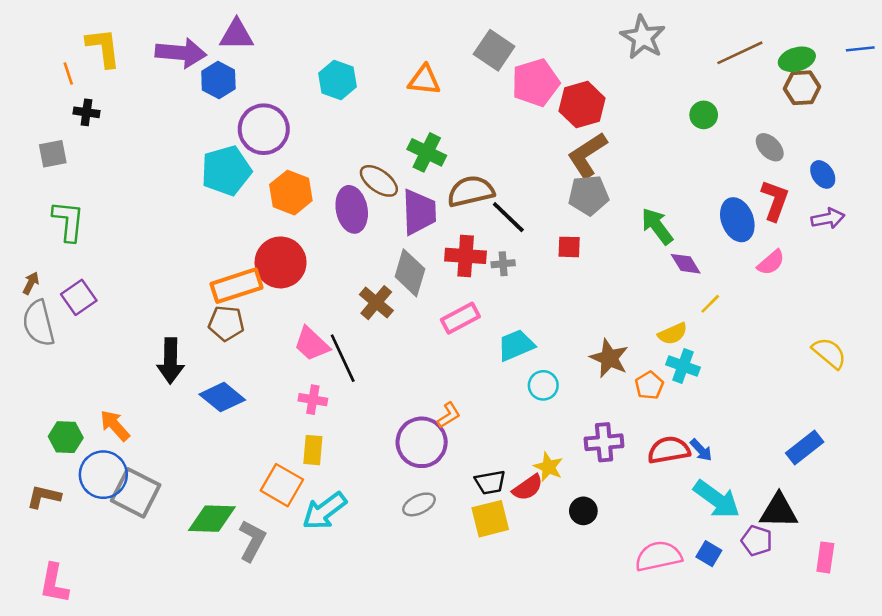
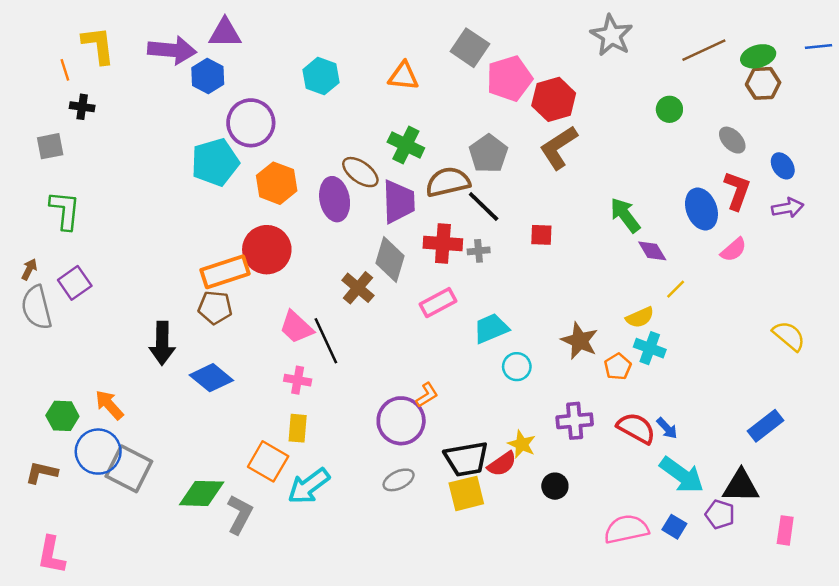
gray pentagon: (589, 195) -> (488, 154), moved, turned -30
red semicircle: (669, 450) -> (636, 428), turned 39
black trapezoid: (490, 482) -> (466, 459), size x1.5

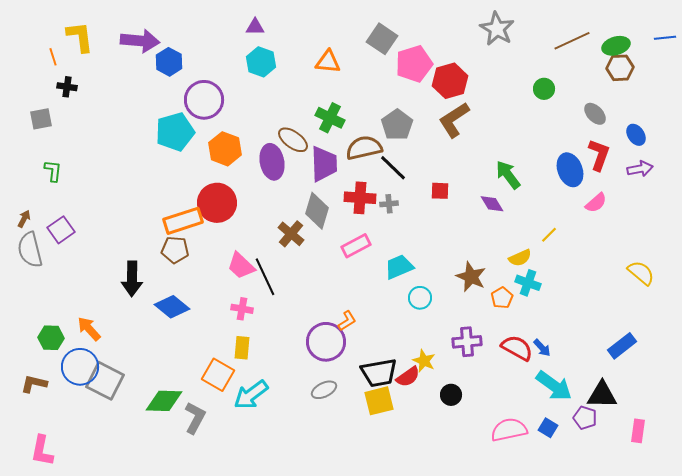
purple triangle: (225, 33) -> (255, 27), moved, size x0.7
green L-shape: (65, 210) -> (53, 171), size x0.7
purple diamond: (652, 251) -> (492, 204), moved

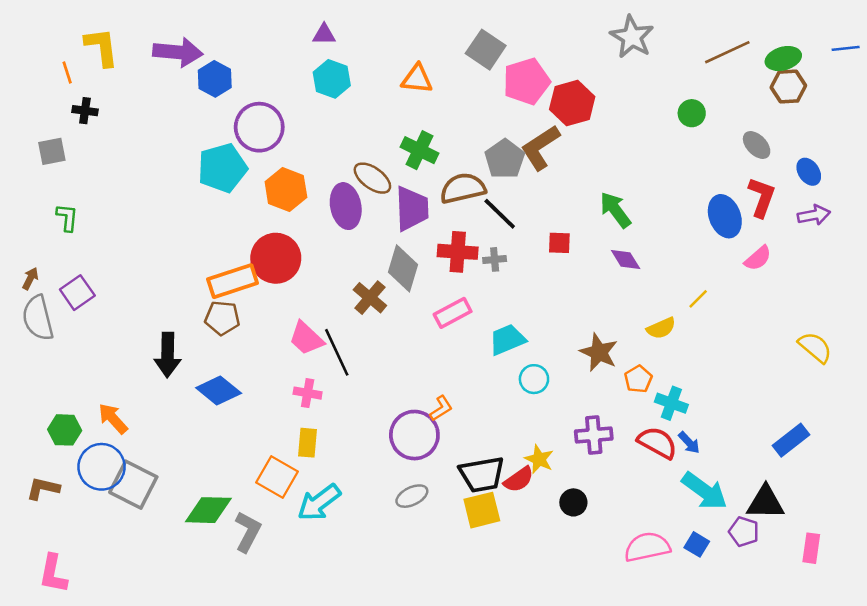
brown L-shape: (454, 120) -> (540, 148), moved
green arrow: (508, 175) -> (615, 210), moved
cyan cross: (528, 283) -> (671, 403), moved

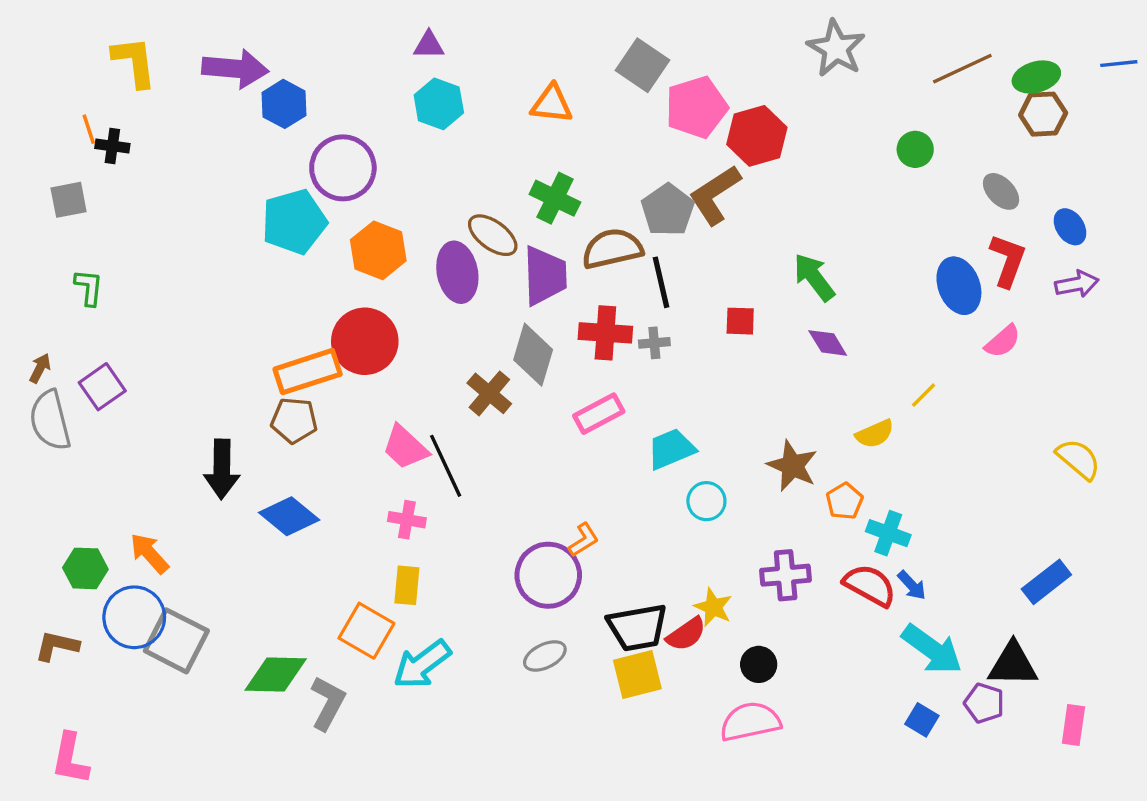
orange line: (67, 73) -> (89, 129), moved
black line: (500, 214) -> (661, 282), turned 33
pink semicircle: (647, 547) -> (750, 722), moved

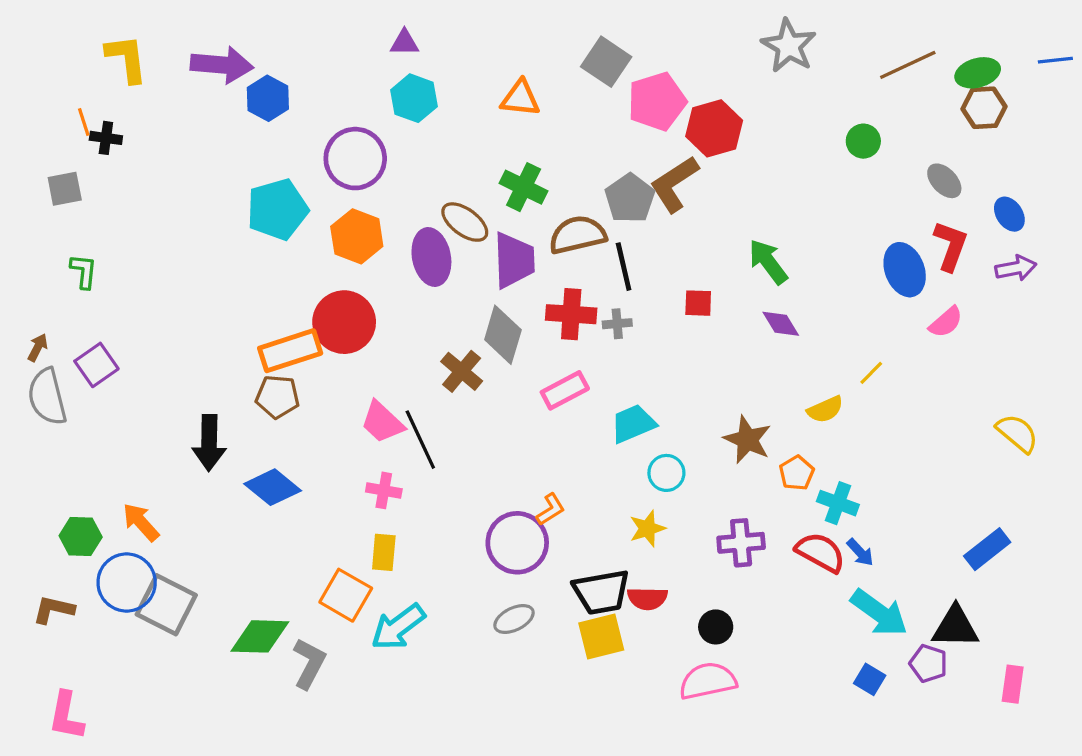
purple circle: (343, 168) -> (355, 159), moved
yellow star: (713, 607) -> (647, 529), moved, turned 30
red semicircle: (686, 634) -> (647, 598), turned 36

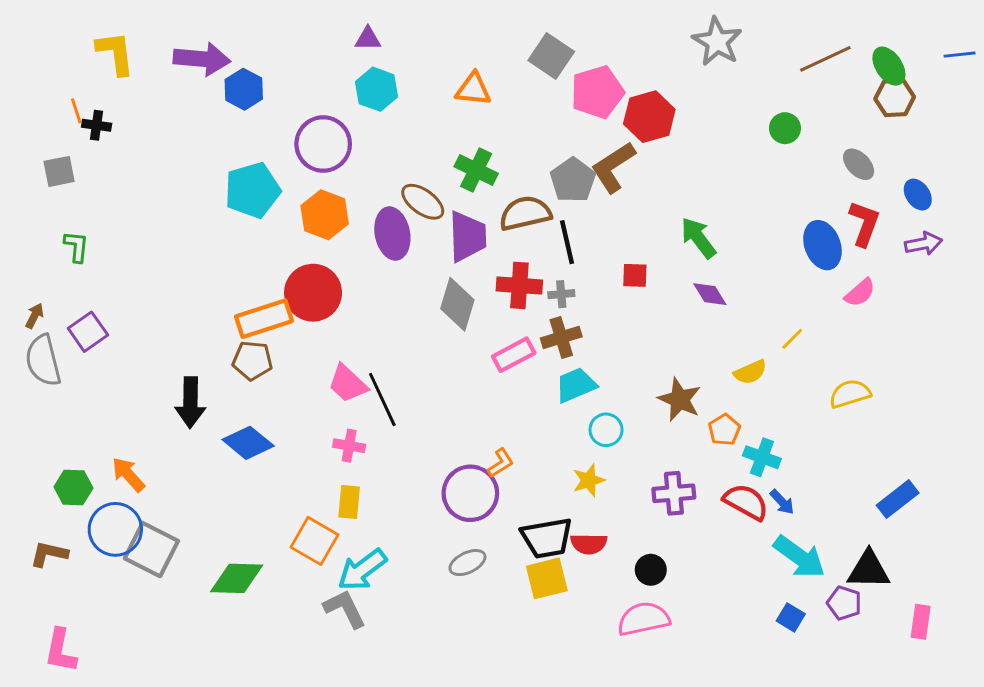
green ellipse: (978, 73) -> (889, 66), turned 72
brown cross: (462, 371) -> (561, 337), moved, turned 33
yellow semicircle: (1017, 433) -> (850, 394), moved, turned -57
gray L-shape: (309, 663) -> (345, 609), moved, turned -54

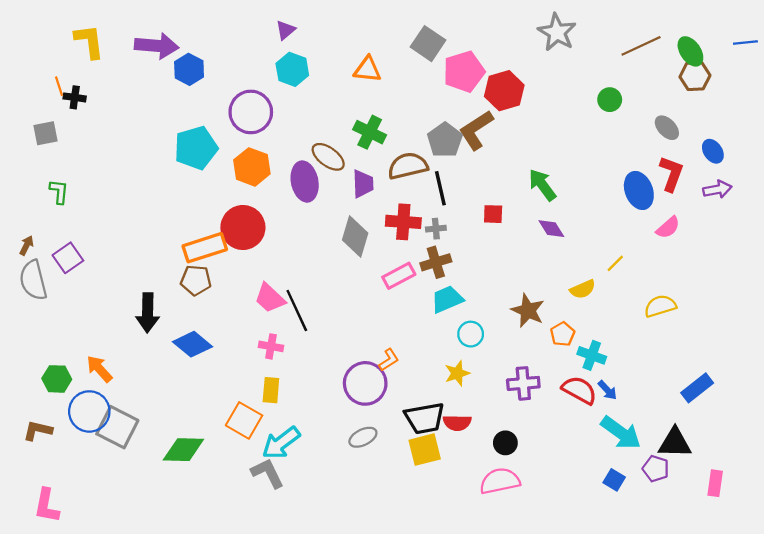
purple triangle: (368, 39) -> (286, 30), turned -40
purple trapezoid: (467, 236) -> (363, 184), size x0.7

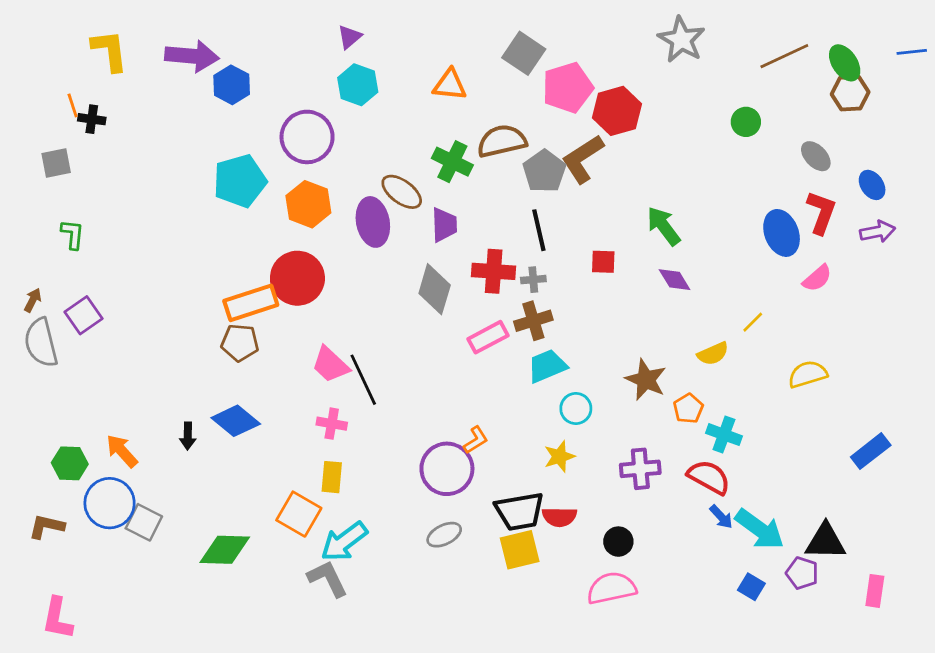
brown semicircle: (408, 166) -> (502, 141), moved
black arrow: (148, 313) -> (188, 436), moved, size x0.6
blue rectangle: (697, 388) -> (871, 451), moved
blue arrow: (607, 390) -> (721, 517), moved
gray square: (117, 427) -> (144, 522), size x0.7

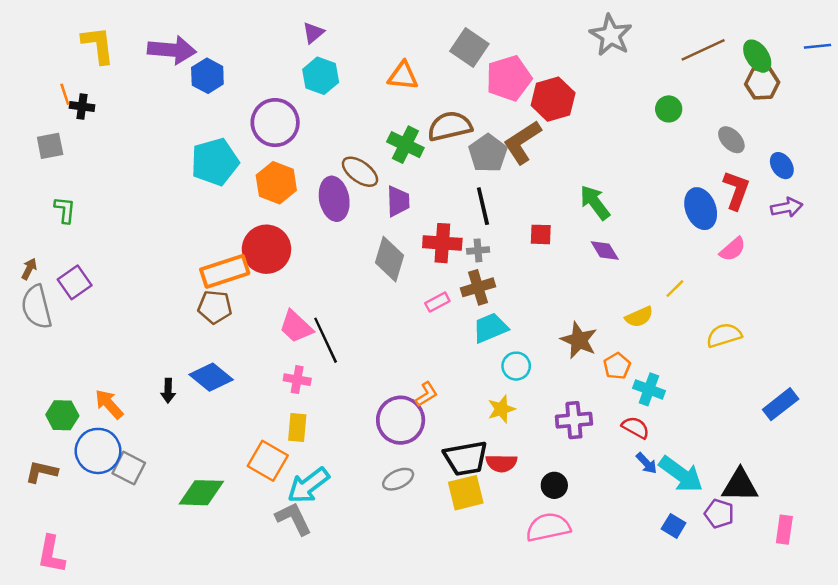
pink rectangle: (488, 337) -> (437, 302), size x0.7
red semicircle: (709, 477) -> (635, 428), size x0.7

